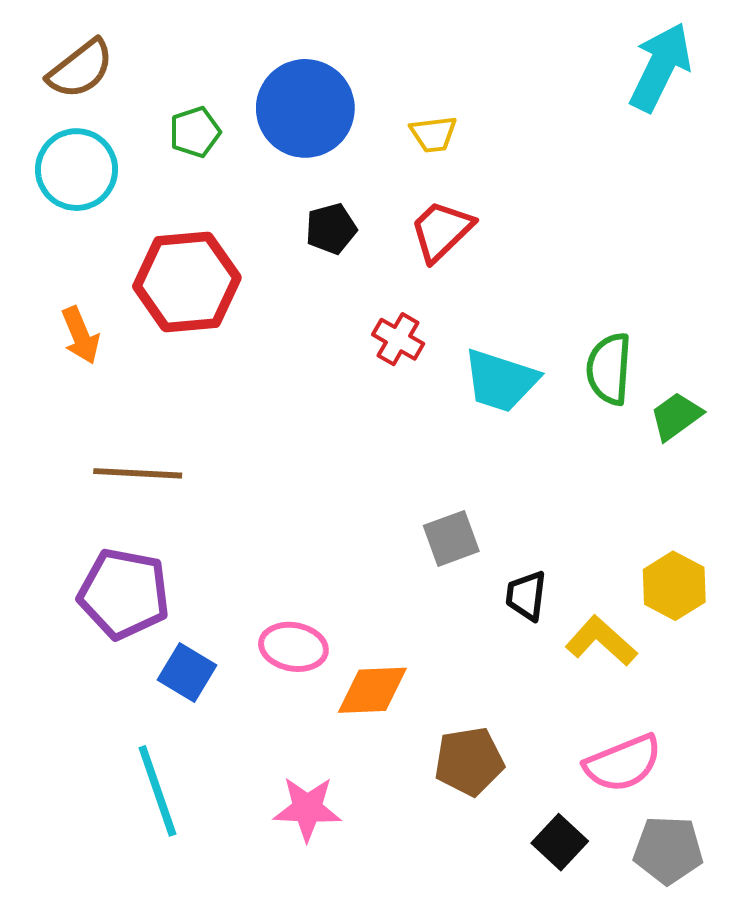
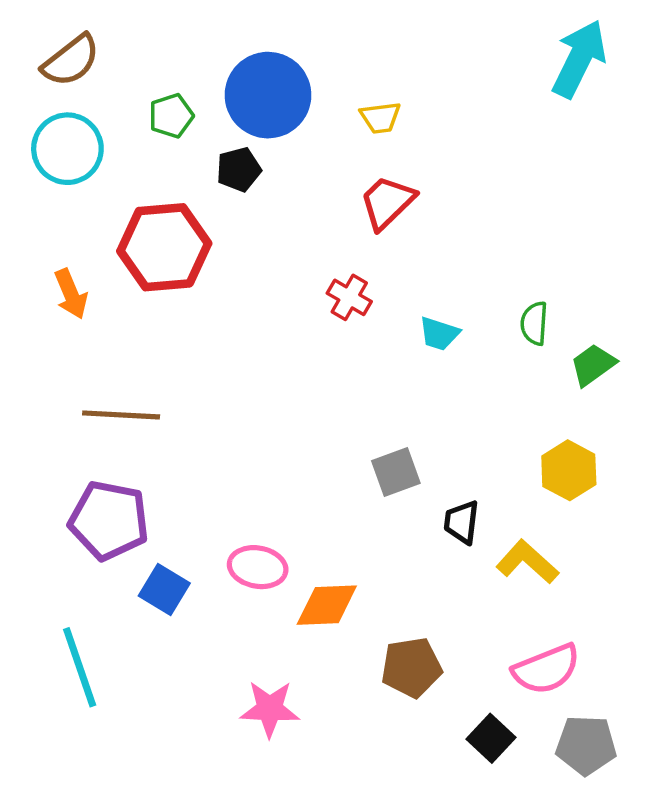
black pentagon: (331, 229) -> (239, 169), moved
green semicircle: (609, 369) -> (534, 323), size x0.7
cyan trapezoid: (501, 381) -> (439, 334), size x0.6
yellow hexagon: (674, 586) -> (569, 470), moved
cyan line: (157, 791) -> (80, 667), moved

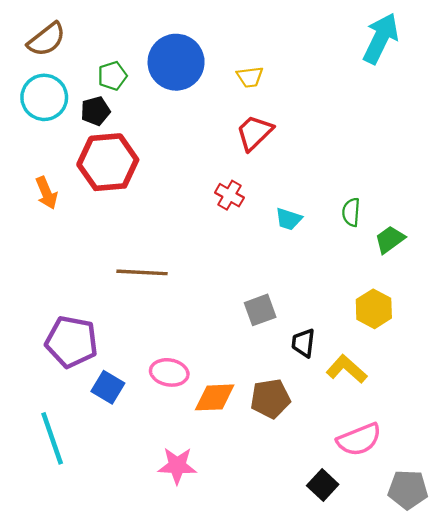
black pentagon: (239, 169) -> (95, 111), moved
brown line: (121, 415) -> (142, 272), moved
brown pentagon: (411, 667) -> (270, 399), moved
gray pentagon: (586, 745) -> (408, 490), moved

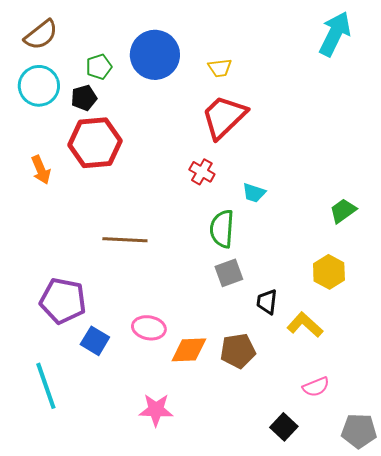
red trapezoid: (254, 133) -> (224, 117), size x1.4
green semicircle: (351, 212) -> (222, 229), moved, size x1.5
pink semicircle: (359, 440) -> (316, 387), size x0.7

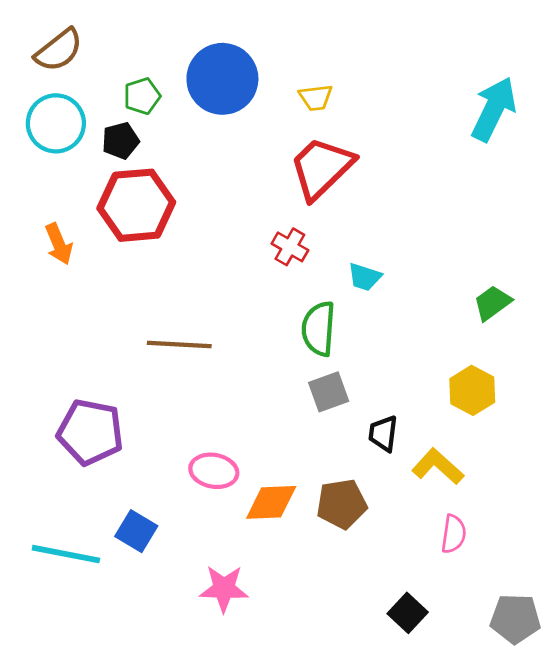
cyan arrow: (335, 34) -> (494, 109), moved
blue square: (95, 341) -> (136, 531), moved
cyan line: (46, 386) -> (66, 554), turned -60
pink semicircle: (316, 387) -> (454, 534), moved, turned -60

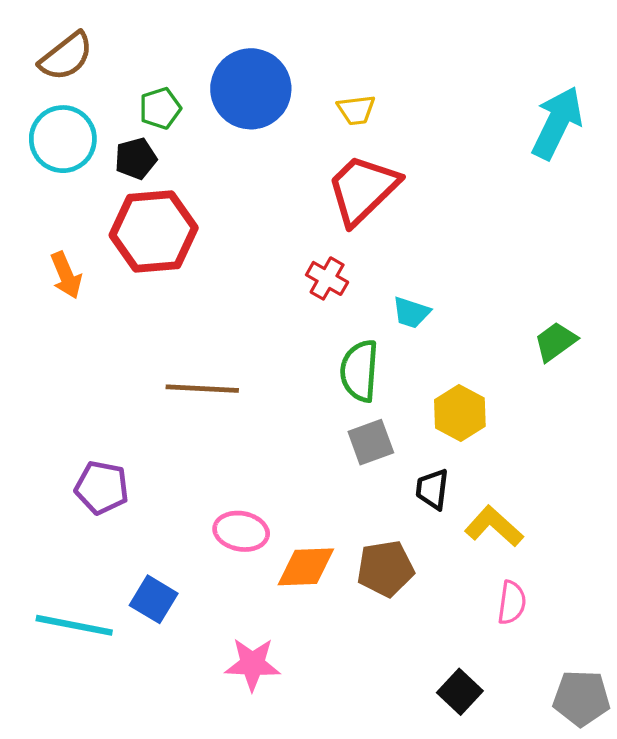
yellow hexagon: (472, 390) -> (460, 413), moved
purple pentagon: (90, 432) -> (102, 488), size x0.7

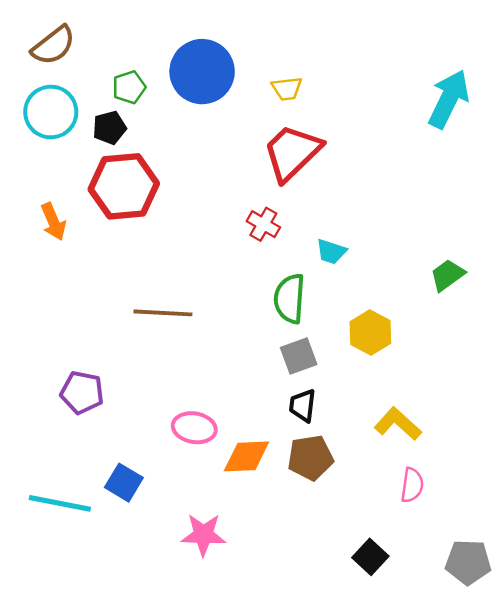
black trapezoid: (432, 489) -> (303, 406), moved

